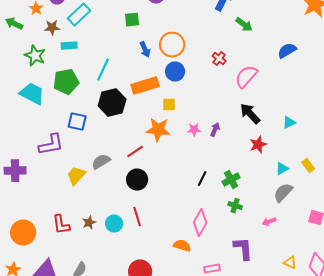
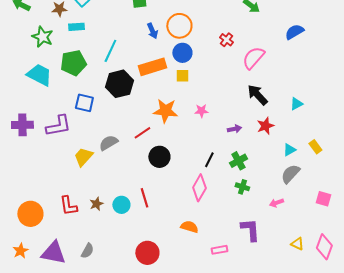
yellow square: (169, 105) -> (182, 76), moved
purple arrow: (215, 130) -> (234, 129), moved, turned 56
purple cross: (15, 171) -> (22, 125), moved
black circle: (137, 180) -> (159, 157), moved
pink diamond: (200, 223) -> (199, 188), moved

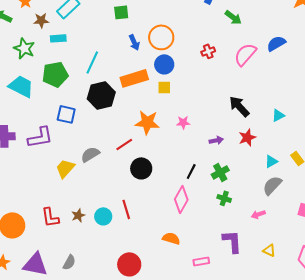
red cross: (226, 40) -> (208, 51), turned 32
pink semicircle: (253, 58) -> (245, 54), moved
yellow triangle: (297, 244) -> (269, 250), moved

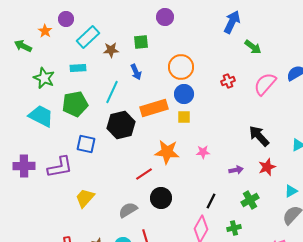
brown star: (41, 20) -> (111, 50), moved
blue arrow: (134, 42) -> (136, 72), moved
gray semicircle: (90, 154) -> (128, 210), moved
green cross: (220, 172) -> (250, 200), moved
green cross: (224, 198) -> (234, 228), moved, turned -32

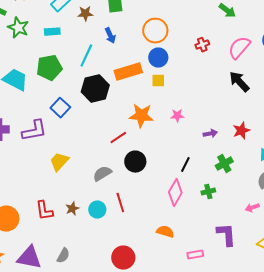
green star: (44, 78) -> (18, 28), moved
black arrow: (259, 136) -> (239, 82), moved
blue square: (86, 144) -> (60, 108), turned 30

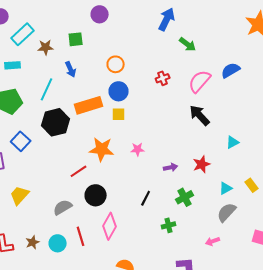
orange circle: (155, 31) -> (116, 64), size x0.7
pink diamond: (175, 193) -> (110, 226), moved

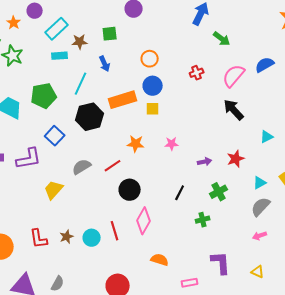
cyan rectangle: (13, 65) -> (60, 56), moved
orange star: (102, 149) -> (136, 144), size x0.7
gray semicircle: (63, 207) -> (82, 167), moved
pink arrow: (213, 241) -> (260, 236), moved

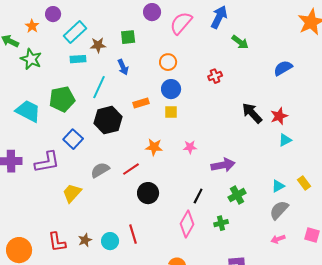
pink semicircle: (234, 76) -> (181, 23), moved
orange rectangle: (123, 100) -> (141, 103), size x0.6
red star: (236, 159) -> (279, 116), moved
purple arrow: (205, 162) -> (223, 165), size x1.6
pink diamond: (144, 221) -> (187, 224), moved

